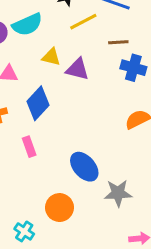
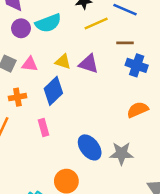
yellow triangle: (51, 57) -> (63, 62), moved
gray star: (118, 193) -> (121, 153), moved

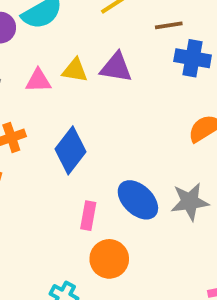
pink triangle: (30, 64) -> (38, 81), moved
blue diamond: (53, 91) -> (70, 150), moved
pink rectangle: (44, 127) -> (88, 216), moved, turned 35

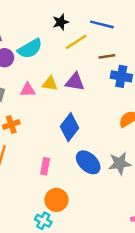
blue diamond: (70, 150) -> (69, 127), moved
pink rectangle: (88, 216) -> (45, 166), moved
orange circle: (109, 259) -> (56, 200), moved

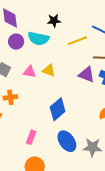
black star: (61, 22) -> (54, 21), moved
cyan semicircle: (30, 49) -> (38, 38), turned 30
purple triangle: (75, 82) -> (87, 75), moved

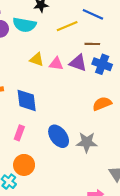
pink triangle: (30, 72) -> (56, 64), moved
blue diamond: (58, 109) -> (27, 100), moved, turned -55

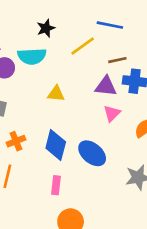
pink triangle: (56, 64) -> (112, 113), moved, turned -40
blue diamond: (27, 100) -> (56, 145), turned 35
blue ellipse: (59, 136) -> (92, 153), moved

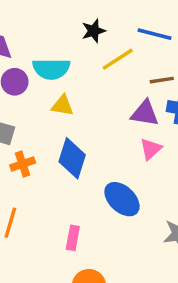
black star: (46, 28) -> (94, 31), moved
yellow triangle: (56, 94) -> (62, 106), moved
orange cross: (16, 141) -> (23, 164), moved
blue diamond: (56, 145) -> (72, 158), moved

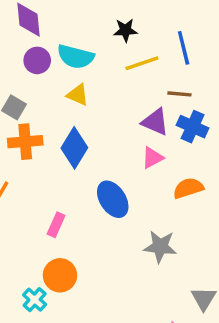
blue line: (155, 34) -> (184, 48), turned 48
orange cross: (23, 164) -> (25, 142), size x1.4

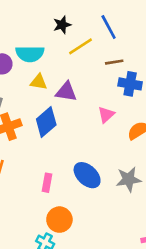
purple triangle: (155, 122) -> (66, 92), moved
blue diamond: (74, 148) -> (46, 122), turned 32
blue ellipse: (113, 199) -> (87, 175), moved

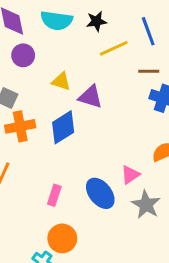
cyan semicircle: (30, 54) -> (56, 20), moved
pink triangle: (106, 115) -> (130, 175), moved
gray star: (129, 179) -> (146, 205), turned 30

